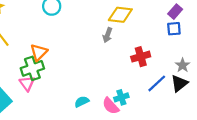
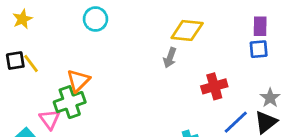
purple rectangle: (175, 12) -> (260, 26), turned -40
pink triangle: (27, 83) -> (50, 119), moved

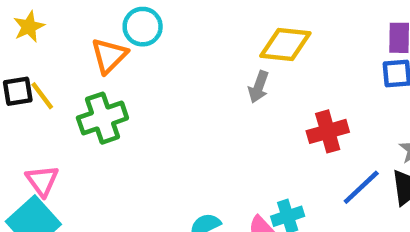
orange triangle: (78, 81) -> (109, 56), moved
green cross: (70, 102) -> (102, 118), moved
pink triangle: (50, 119) -> (42, 181), moved

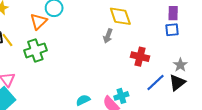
yellow diamond: (285, 44) -> (120, 16), turned 65
red cross: (328, 131) -> (140, 57), turned 30

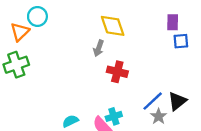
blue square: (172, 30) -> (181, 41), moved
red cross: (140, 57) -> (117, 72), moved
gray star: (180, 65) -> (159, 116), moved

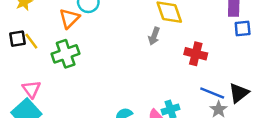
red cross: (117, 72) -> (196, 54), moved
blue line: (153, 101) -> (212, 93), turned 65

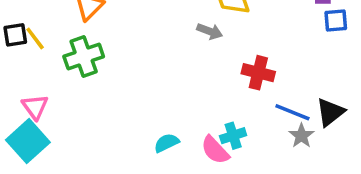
gray arrow: (154, 36) -> (210, 31), turned -90
red cross: (196, 54) -> (258, 73), moved

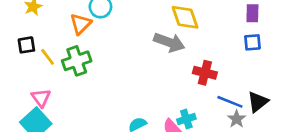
blue square: (336, 20) -> (252, 42), moved
gray arrow: (210, 31) -> (169, 42), size x1.6
yellow line: (35, 38) -> (48, 57), moved

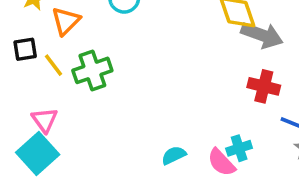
orange triangle: (81, 24) -> (66, 21), moved
gray arrow: (169, 42) -> (262, 35), moved

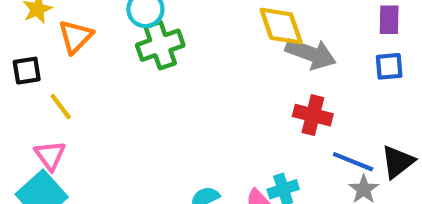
yellow line: (53, 65) -> (61, 107), moved
green cross: (92, 70) -> (160, 45), moved

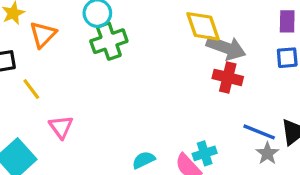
red cross: (313, 115) -> (228, 77), moved
pink triangle: (50, 155) -> (61, 127), moved

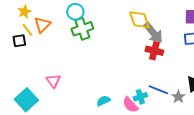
gray arrow: (226, 48) -> (153, 33), turned 30
yellow line: (31, 89) -> (27, 30), moved
blue line: (259, 132) -> (158, 90), moved

